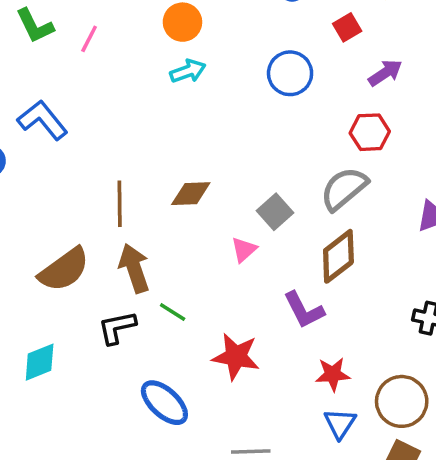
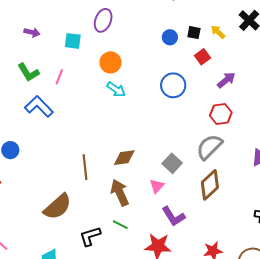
cyan arrow: (188, 71) -> (116, 90), turned 60
blue L-shape: (43, 120) -> (39, 106), moved
brown arrow: (134, 268) -> (120, 193), moved
purple L-shape: (304, 310) -> (173, 216), moved

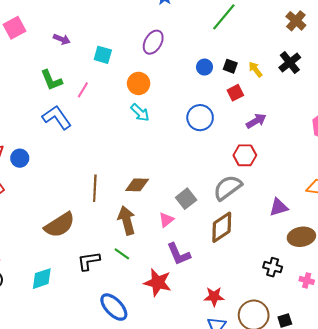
purple ellipse: (103, 20) -> (153, 42), moved

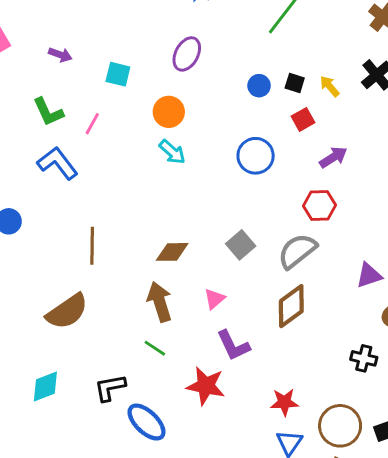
brown line: (95, 188) -> (92, 246), moved
gray square: (186, 199) -> (241, 245), moved
black L-shape: (89, 261) -> (110, 388), moved

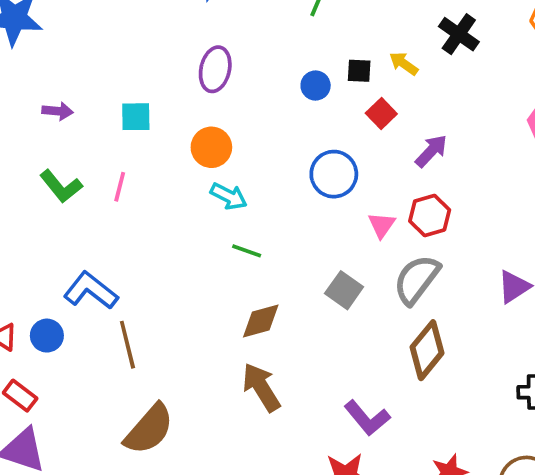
blue L-shape: (58, 163) -> (91, 291), moved
brown line: (92, 246) -> (127, 345), moved
pink triangle: (214, 299) -> (382, 225), moved
green line: (155, 348) -> (247, 251), moved

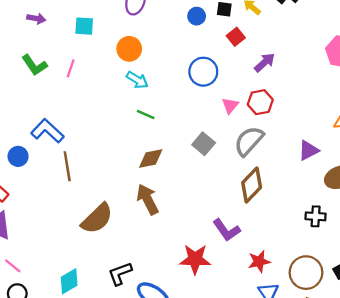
purple L-shape: (367, 418) -> (227, 230), moved
brown semicircle: (149, 429) -> (97, 219), moved

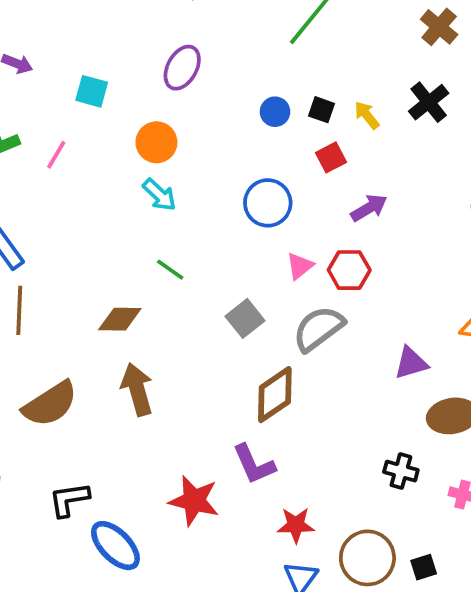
green line: (146, 114) -> (170, 270), moved
brown diamond: (151, 158) -> (120, 319), moved
brown diamond: (252, 185) -> (275, 395), moved

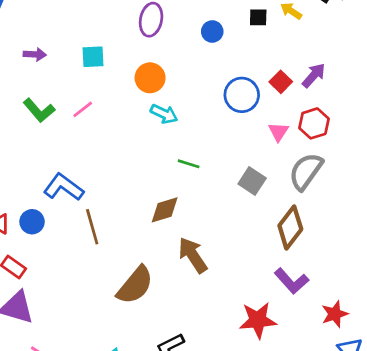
blue circle: (275, 112) -> (212, 32), moved
pink line: (56, 155) -> (83, 109), turned 40
red square: (331, 157) -> (281, 82), moved

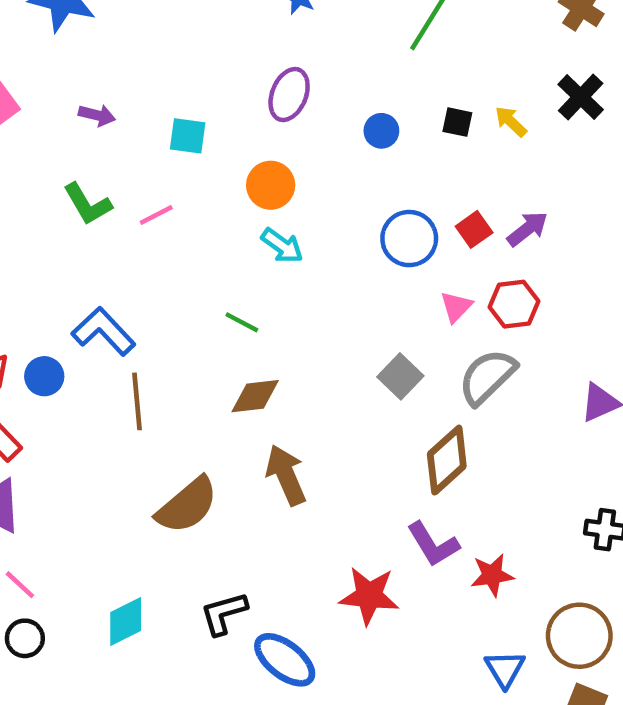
green line: (189, 164) -> (242, 322), moved
red star: (335, 314) -> (492, 575), moved

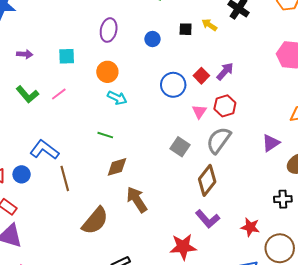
red star: (492, 575) -> (250, 227), moved, turned 30

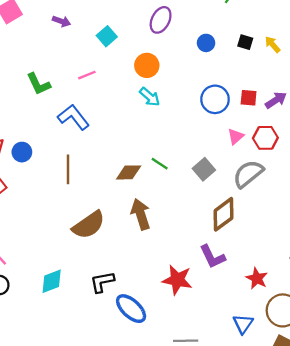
cyan square: (67, 56) -> (107, 36), turned 36
red square: (201, 76) -> (249, 98), turned 35
green L-shape: (27, 94) -> (39, 84), moved
green line: (105, 135) -> (160, 164), moved
blue L-shape: (44, 150) -> (73, 117), moved

